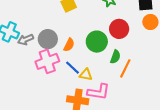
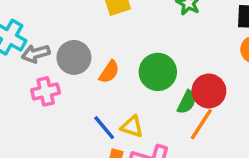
red circle: (119, 29) -> (209, 91), moved
pink cross: (47, 61) -> (46, 91), moved, size x0.7
blue line: (73, 68) -> (104, 128), moved

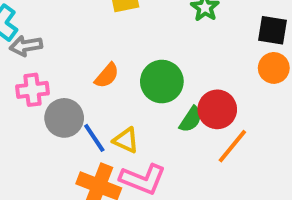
gray circle: (74, 57) -> (64, 118), moved
orange line: (201, 124) -> (232, 146), moved

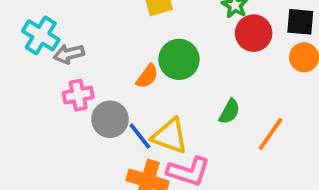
green circle: (162, 82) -> (179, 59), moved
red circle: (217, 109) -> (254, 33), moved
yellow triangle: (126, 140) -> (170, 136), size x1.5

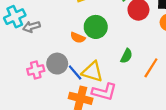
cyan cross: (41, 35) -> (15, 17), turned 36
orange semicircle: (147, 76) -> (78, 38), turned 80
pink cross: (78, 95) -> (36, 70), moved

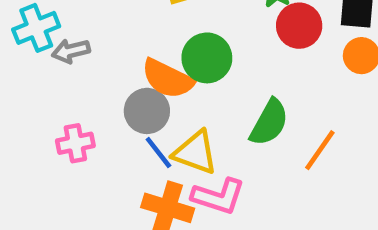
orange semicircle: (78, 38) -> (168, 79), size x1.6
green semicircle: (126, 56) -> (269, 122), size x1.5
gray circle: (57, 64) -> (147, 111), moved

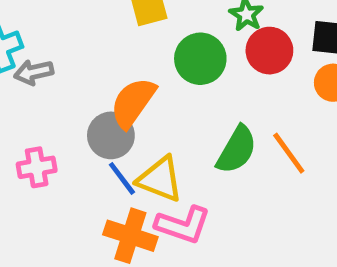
green circle: (207, 58) -> (200, 59), moved
orange semicircle: (168, 79) -> (133, 103), turned 98
orange line: (320, 150) -> (289, 153), moved, turned -72

